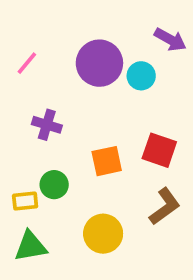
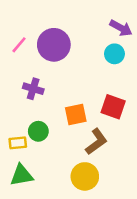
purple circle: (99, 63) -> (54, 45), moved
cyan circle: (141, 76) -> (114, 54), moved
brown L-shape: (165, 206) -> (96, 142), moved
yellow circle: (103, 234) -> (85, 176), moved

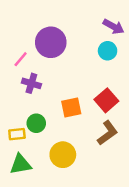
pink line: (19, 45) -> (21, 59), moved
red square: (113, 107) -> (106, 100), turned 30
brown L-shape: (96, 142) -> (108, 133), moved
yellow circle: (85, 176) -> (63, 155), moved

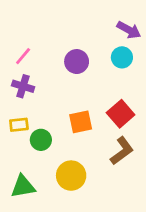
purple circle: (51, 42) -> (77, 62), moved, size x0.7
pink line: (21, 59) -> (23, 56), moved
purple cross: (31, 83) -> (23, 86), moved
yellow rectangle: (17, 134) -> (19, 125), moved

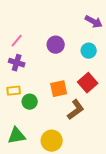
cyan circle: (122, 57) -> (89, 51), moved
brown L-shape: (122, 151) -> (76, 110), moved
yellow circle: (71, 176) -> (52, 141), moved

